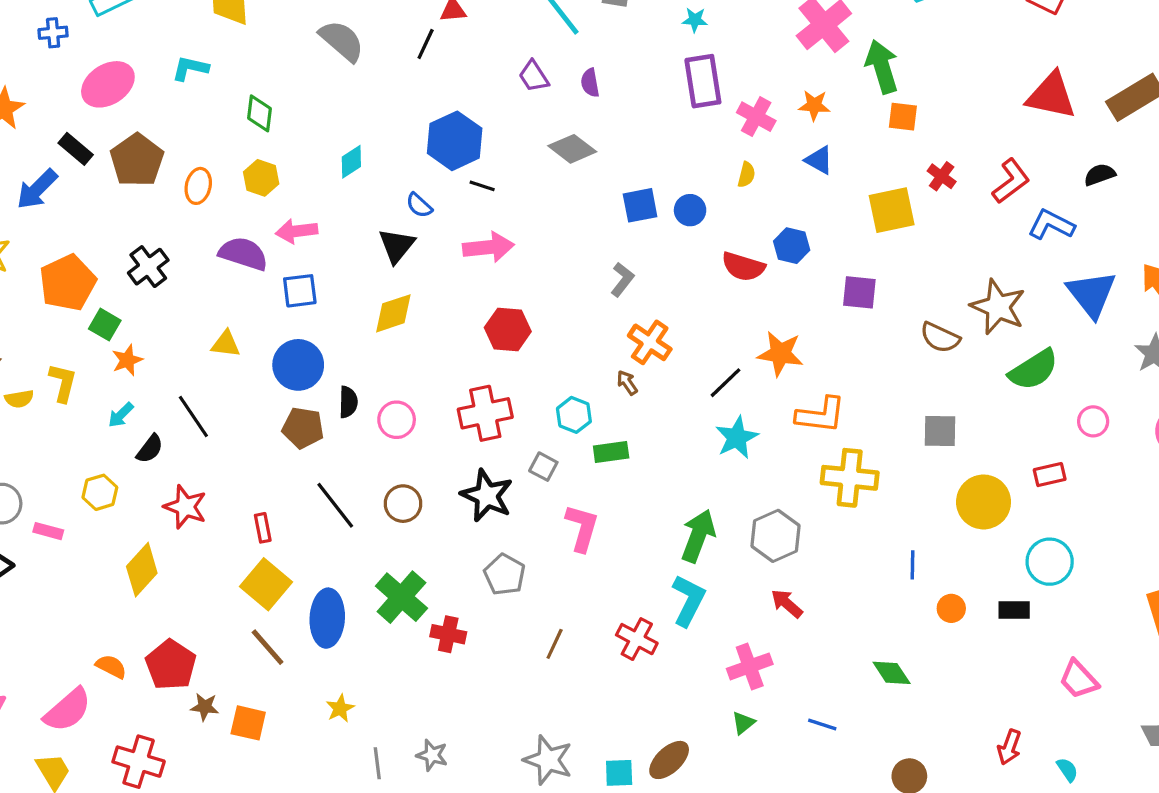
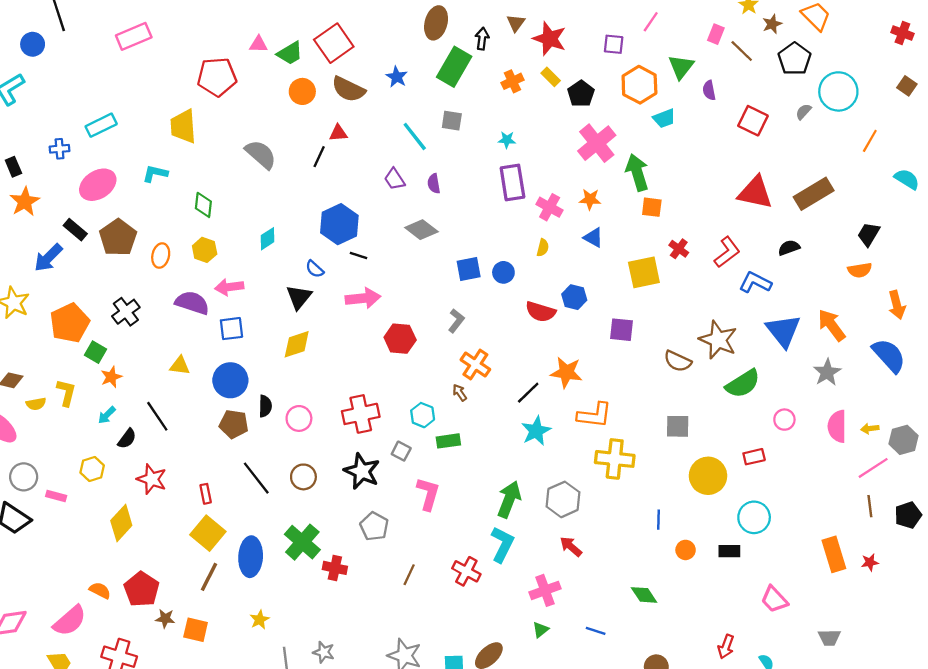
red hexagon: (508, 329) -> (400, 339), moved
brown line: (268, 647) -> (209, 577), turned 68

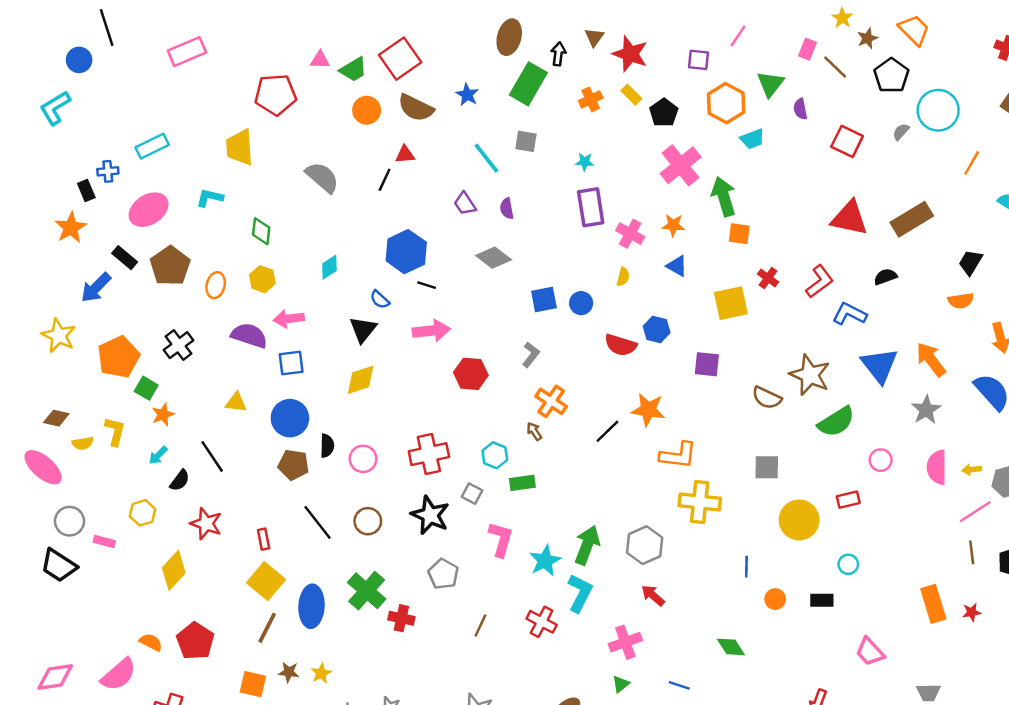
black rectangle: (13, 167) -> (86, 190), moved
cyan star: (536, 431) -> (545, 561), moved
cyan circle: (754, 517) -> (848, 564), size x0.6
brown star: (165, 619) -> (289, 672), moved

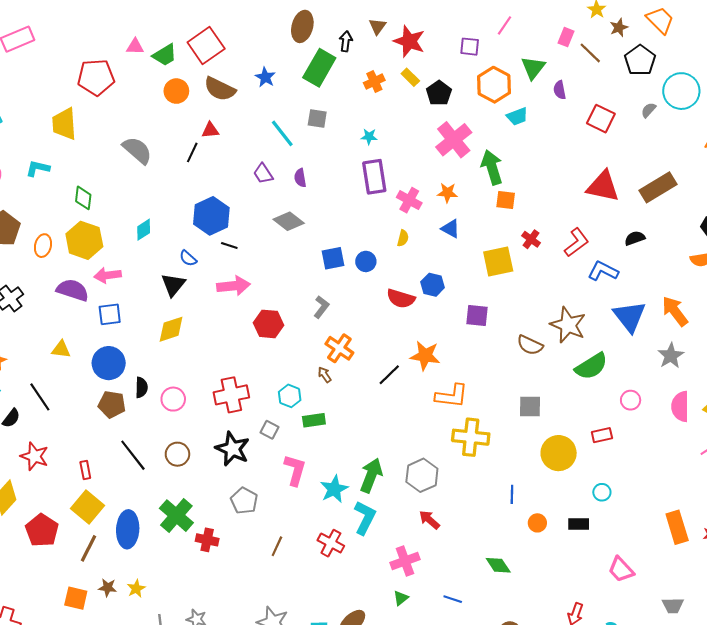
yellow hexagon: (262, 279) -> (84, 240), size x1.6
red pentagon: (195, 641) -> (42, 530), moved

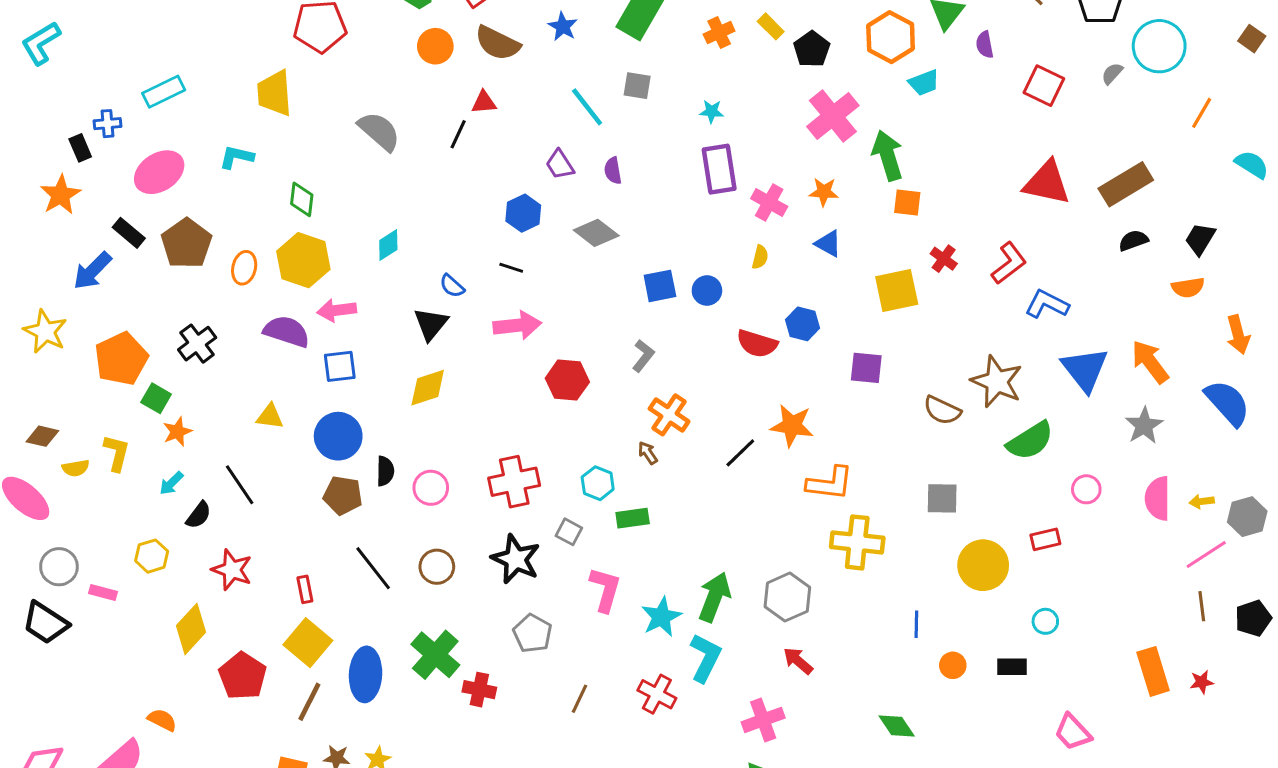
blue hexagon: (211, 216) -> (523, 213), moved, size x0.7
black semicircle: (635, 238) -> (1133, 240), moved

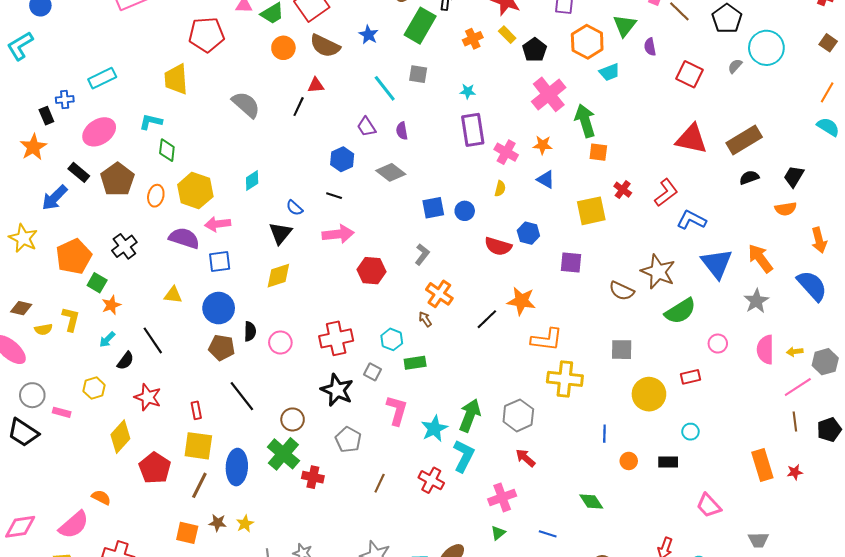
orange line: (1202, 113) -> (827, 92), moved
green diamond: (302, 199) -> (167, 150), moved
brown circle: (437, 567) -> (293, 419), moved
yellow square: (308, 643) -> (198, 446), turned -32

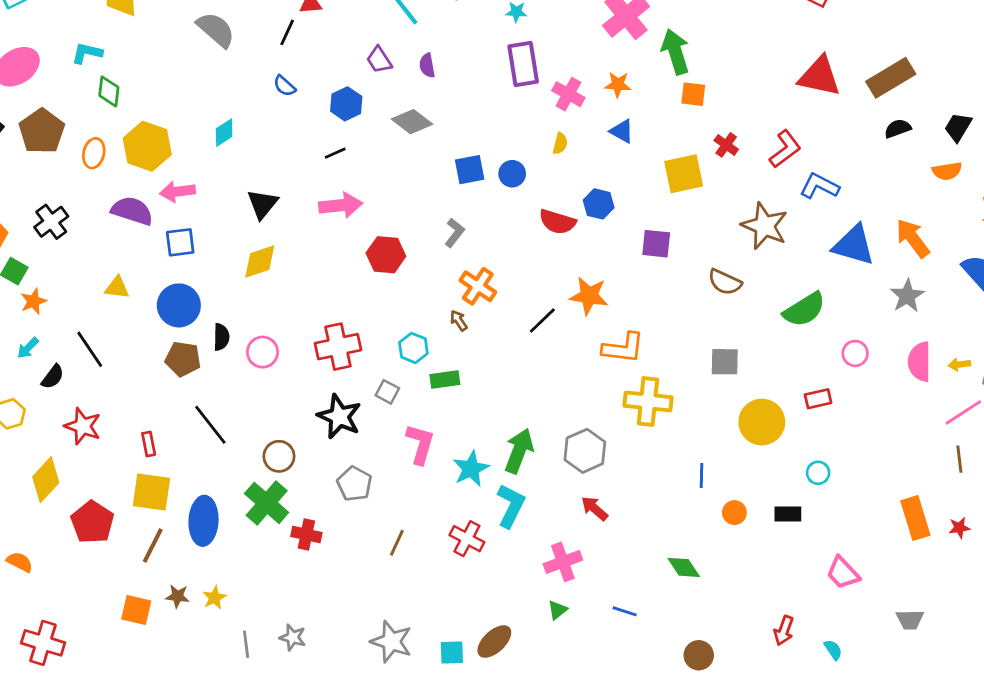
black line: (334, 196) -> (335, 153), turned -42
blue semicircle: (295, 208) -> (284, 86), moved
blue triangle: (717, 264) -> (854, 245), turned -36
brown star: (658, 272) -> (765, 226), moved

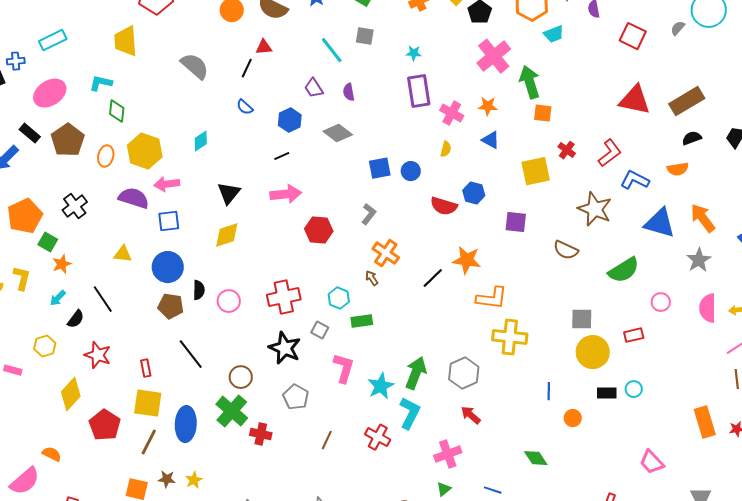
orange semicircle: (947, 171) -> (678, 169), moved
gray square: (725, 362) -> (582, 319), moved
black rectangle: (788, 514) -> (607, 393), moved

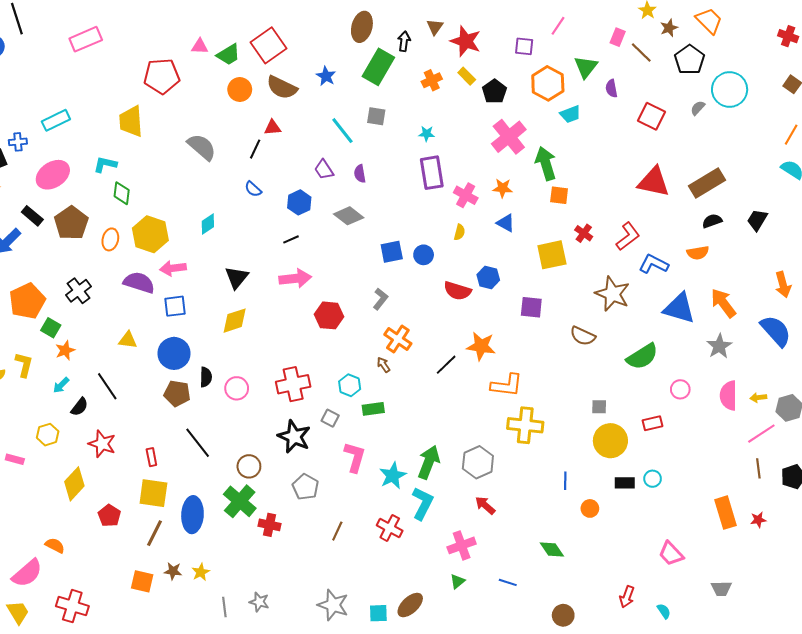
gray square: (582, 319) -> (599, 407), size x0.7
red pentagon: (105, 425) -> (109, 516), size x0.7

